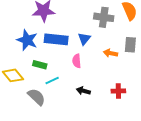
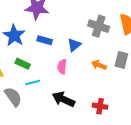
blue rectangle: (56, 39) -> (45, 40), size x0.6
black arrow: (83, 91) -> (63, 99), size x1.5

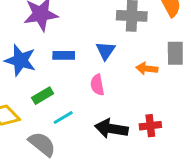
green rectangle: (23, 64) -> (43, 96), turned -40
red cross: (100, 106) -> (150, 126), moved

